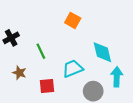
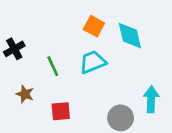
cyan diamond: (102, 52) -> (130, 36), moved
cyan trapezoid: (73, 69) -> (93, 62), moved

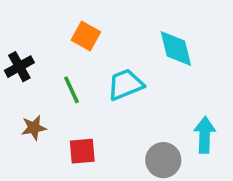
orange square: (94, 26) -> (86, 36), moved
brown star: (25, 94) -> (34, 128), turned -30

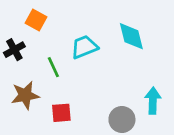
orange square: (86, 36) -> (36, 20), moved
cyan trapezoid: (125, 85) -> (84, 47), moved
brown star: (34, 128) -> (25, 95), size x1.5

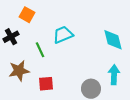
cyan diamond: (131, 36) -> (113, 40), moved

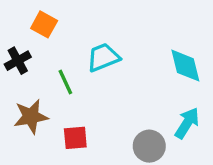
cyan arrow: (114, 75) -> (187, 123), turned 30

